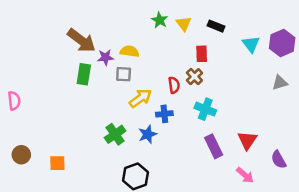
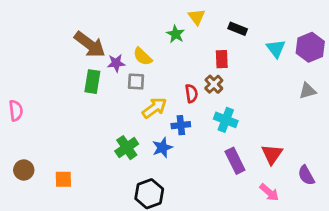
green star: (160, 20) -> (176, 34), moved
yellow triangle: (184, 24) -> (197, 17), moved
yellow semicircle: (130, 51) -> (143, 56), turned -144

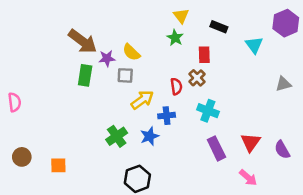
green star: (176, 34) -> (175, 38), moved
purple hexagon: (310, 47) -> (286, 23), moved
purple semicircle: (306, 175) -> (282, 150), moved

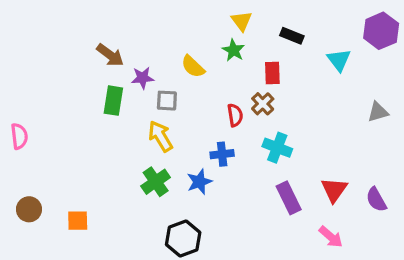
brown arrow: (83, 41) -> (110, 55), size x0.7
yellow semicircle: (131, 52) -> (193, 66), moved
yellow arrow: (142, 100) -> (160, 136), moved, turned -85

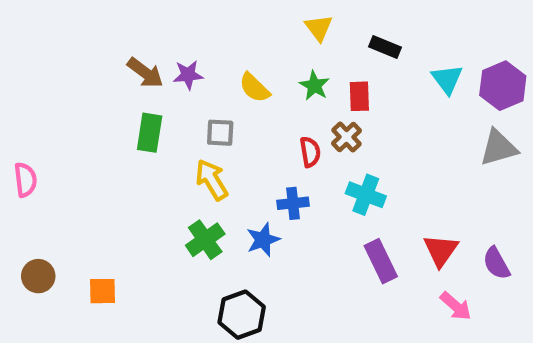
purple hexagon: (381, 31) -> (503, 86), moved
green star: (233, 50) -> (314, 86), moved
purple star: (143, 78) -> (188, 75), moved
gray triangle: (378, 112) -> (499, 148), size x1.4
pink arrow: (331, 237) -> (456, 306), moved

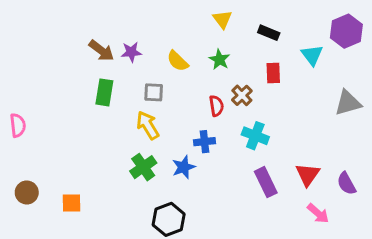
purple hexagon: (503, 86) -> (346, 31), moved
red rectangle: (359, 96) -> (273, 73), moved

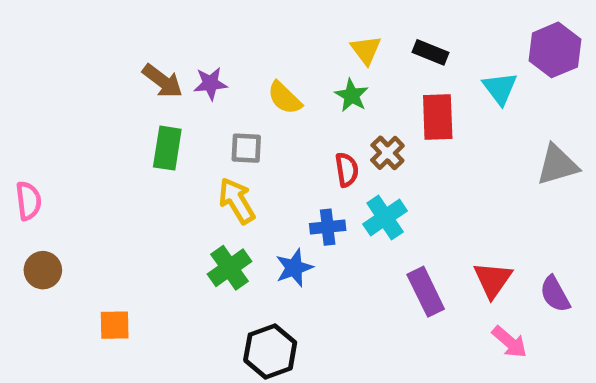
yellow triangle: (222, 19) -> (366, 50), moved
red rectangle: (273, 73) -> (438, 117), size x1.4
cyan cross: (255, 136) -> (385, 217), moved, turned 35
brown circle: (27, 192) -> (43, 270), moved

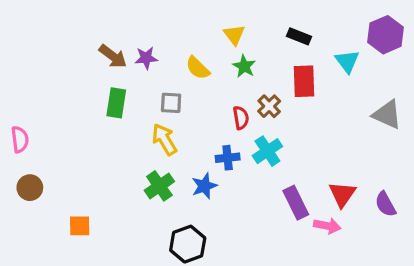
yellow triangle: (366, 50) -> (234, 35), moved
gray triangle: (557, 165) -> (387, 114), turned 40
pink arrow: (509, 342) -> (327, 226), moved, turned -30

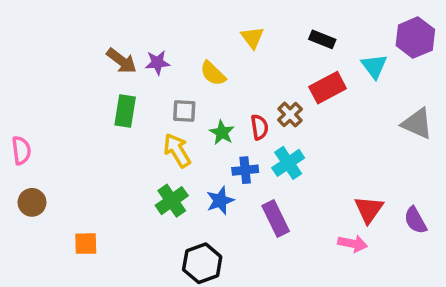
green star: (244, 66) -> (222, 133), moved
red rectangle: (304, 81) -> (328, 88), turned 64
purple rectangle: (296, 203) -> (276, 218), moved

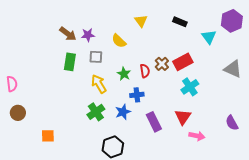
red rectangle: (328, 88) -> (183, 62), moved
gray square: (184, 111) -> (96, 57), moved
cyan cross: (288, 163) -> (190, 87), moved
red triangle: (369, 210) -> (183, 117), moved

